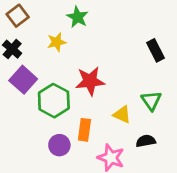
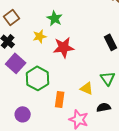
red star: (90, 81) -> (64, 47), moved
purple circle: (59, 145) -> (23, 114), moved

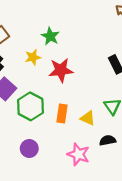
orange rectangle: (60, 99) -> (62, 113), moved
purple circle: (23, 114) -> (29, 148), moved

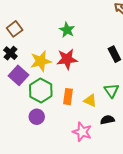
green star: (50, 36) -> (67, 30), moved
yellow star: (33, 57) -> (41, 61), moved, size x1.5
purple circle: (29, 148) -> (37, 117), moved

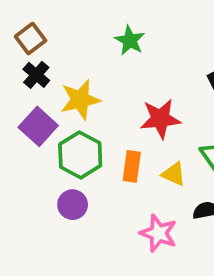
black cross: (10, 53) -> (36, 75), moved
red star: (67, 59) -> (160, 119), moved

